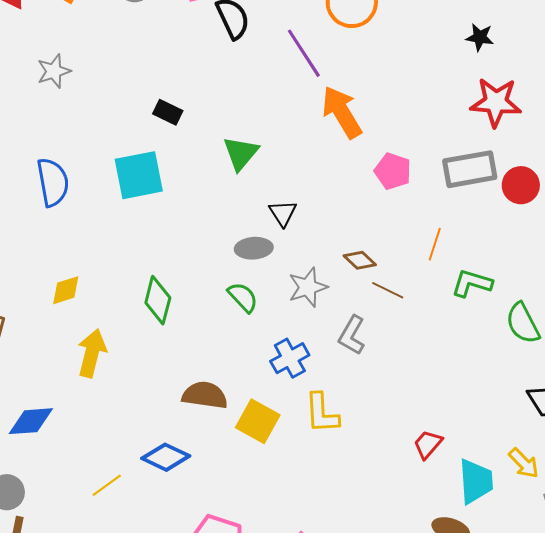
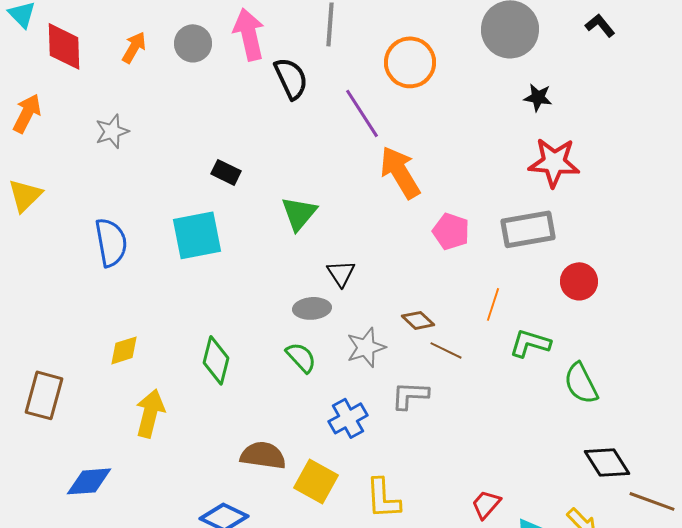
red circle: (521, 185) -> (579, 281), moved
gray L-shape: (352, 335) -> (410, 395), turned 63
yellow L-shape: (322, 413) -> (383, 498), moved

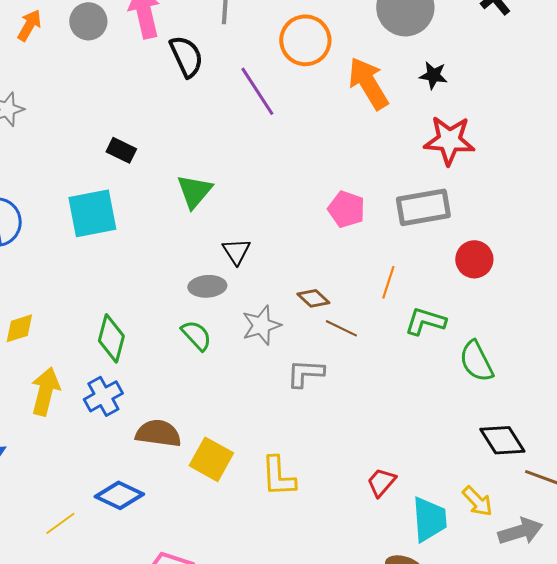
orange arrow: (400, 172) -> (368, 83), moved
blue cross: (348, 418) -> (103, 396), moved

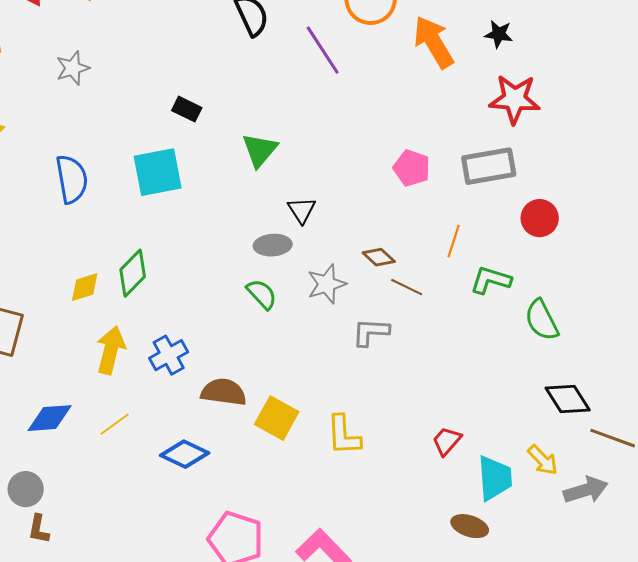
green diamond: (111, 338) -> (133, 273), moved, turned 30
yellow line: (60, 523) -> (115, 424), moved

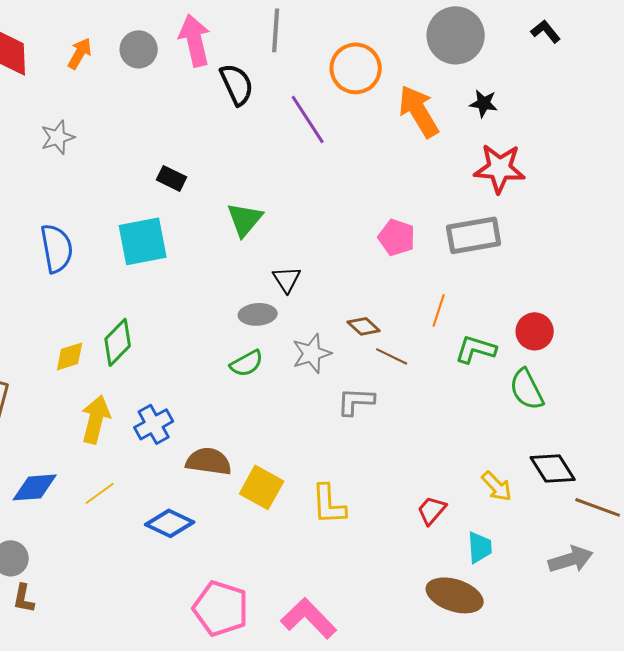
red circle: (540, 218) -> (535, 331), moved
green semicircle: (262, 294) -> (247, 363), turned 104
yellow arrow: (543, 460) -> (497, 486), moved
cyan trapezoid: (495, 478) -> (480, 547), size x0.7
brown ellipse: (470, 526) -> (455, 595), size x1.5

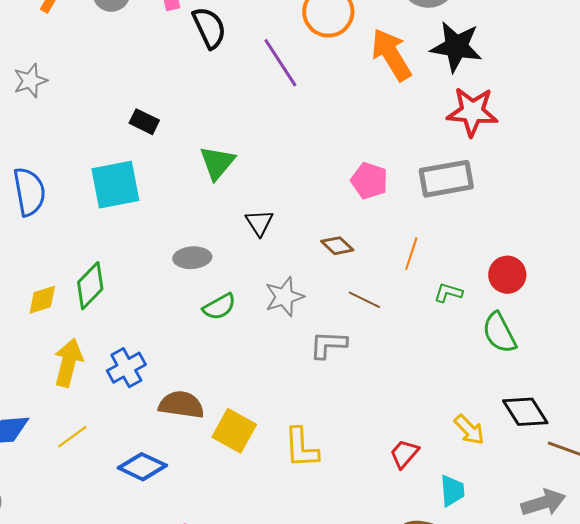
black star: (484, 103) -> (456, 47), size x1.8
gray ellipse: (258, 314) -> (192, 258), moved
brown diamond: (364, 326) -> (337, 246), moved
green L-shape: (476, 349) -> (448, 293), size x0.7

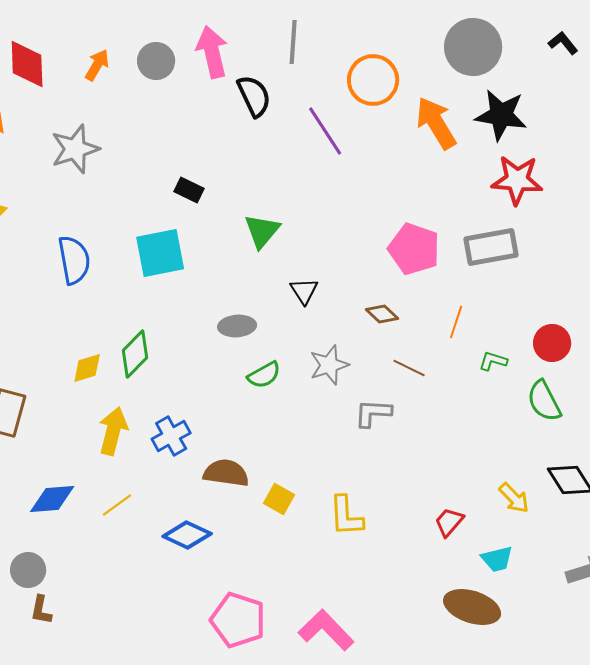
gray star: (30, 81) -> (75, 149), size x1.4
pink pentagon: (369, 181) -> (414, 249), size x1.4
yellow square: (234, 431) -> (279, 499), size x0.7
cyan trapezoid: (452, 491) -> (497, 559), turned 80

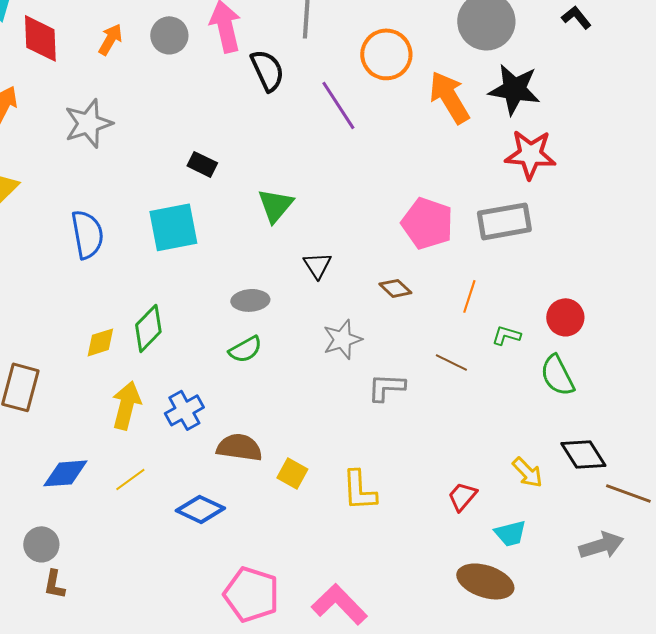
brown line: (409, 368) -> (451, 362), moved
green semicircle: (264, 375) -> (245, 349), moved

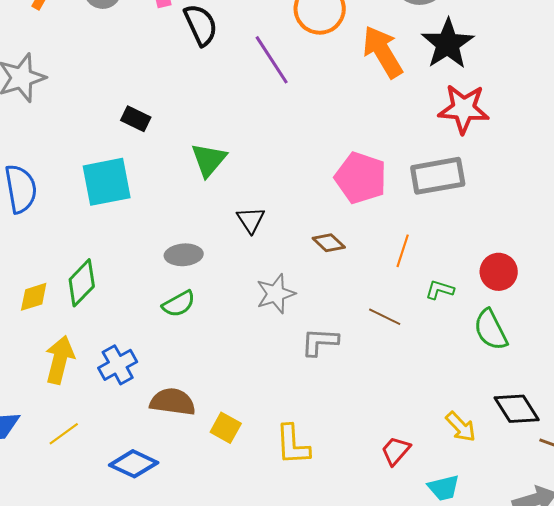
black star: (514, 89) -> (448, 44), turned 30

